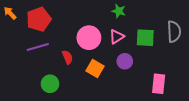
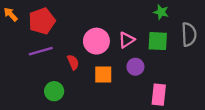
green star: (119, 11) -> (161, 12), moved
orange square: (95, 68) -> (103, 74), turned -30
pink rectangle: (159, 84) -> (159, 95), moved

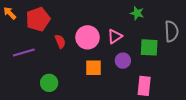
green star: (161, 12) -> (137, 13), moved
green square: (158, 41) -> (149, 47), moved
purple line: (41, 51) -> (24, 53), moved
red semicircle: (73, 62) -> (60, 41), moved

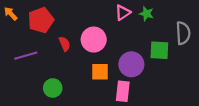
pink triangle: (115, 36) -> (123, 13), moved
purple circle: (123, 61) -> (131, 64), size x1.5
pink rectangle: (144, 86) -> (123, 91), moved

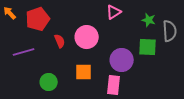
green star: (146, 14) -> (149, 20), moved
orange square: (100, 72) -> (84, 72), moved

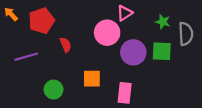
pink circle: (87, 37) -> (107, 33), moved
purple circle: (122, 60) -> (133, 52), moved

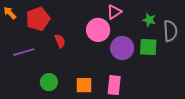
orange square: (92, 79) -> (84, 85), moved

